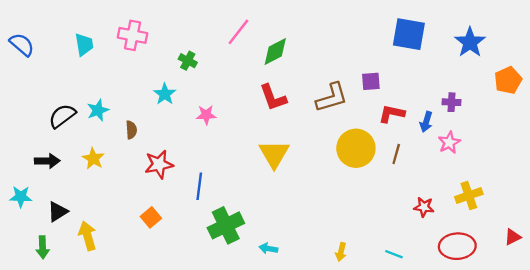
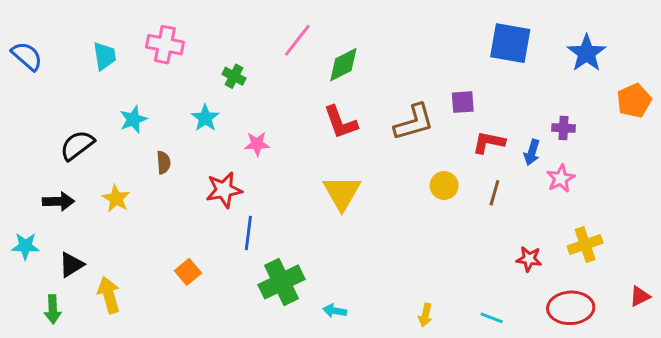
cyan star: (98, 110) -> (133, 119), moved
yellow circle: (356, 148) -> (444, 186), size x0.6
red star: (159, 164) -> (224, 190), moved

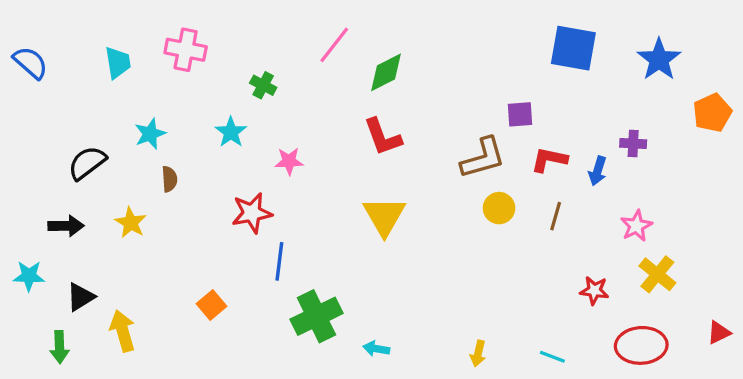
brown L-shape: (414, 122) -> (483, 158), moved
brown semicircle: (164, 163) -> (169, 179), moved
pink star: (561, 178) -> (636, 226), moved
yellow cross: (585, 245) -> (657, 274), turned -32

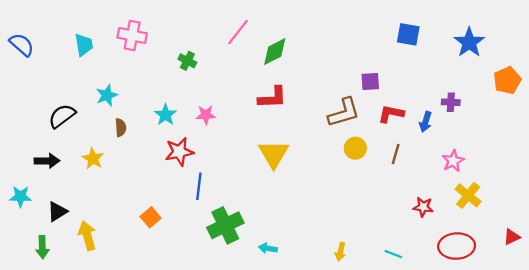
blue square: (573, 48) -> (408, 34), size x0.7
cyan star: (231, 132) -> (165, 115), moved
red L-shape: (383, 137) -> (272, 98), turned -72

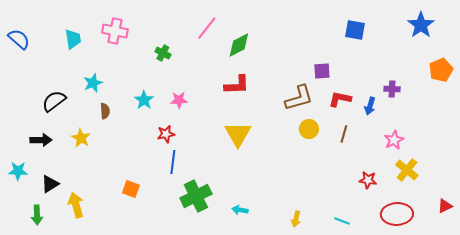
blue star: (469, 42) -> (421, 25), moved
red star: (179, 152) -> (166, 134), moved, size x0.7
orange square: (151, 217) -> (131, 189), turned -30
cyan arrow: (268, 248) -> (240, 210), moved

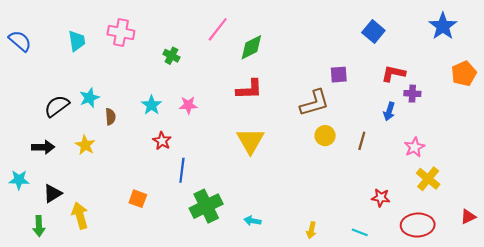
blue square: (355, 30) -> (373, 31), turned 30
cyan star: (93, 83) -> (89, 98), moved
red L-shape: (340, 99) -> (393, 74), moved
red star: (166, 134) -> (162, 141), moved, turned -30
red star: (368, 180) -> (381, 198), moved

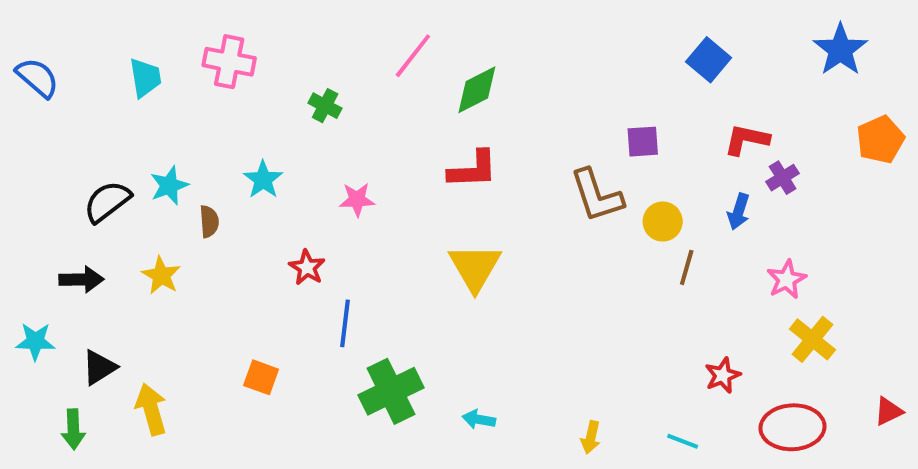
purple cross: (412, 94) -> (783, 178), turned -35
brown L-shape: (315, 103) -> (597, 196), turned 88
cyan star: (151, 105) -> (263, 180), moved
yellow circle: (325, 136) -> (663, 222), moved
red star: (381, 198) -> (723, 375), turned -30

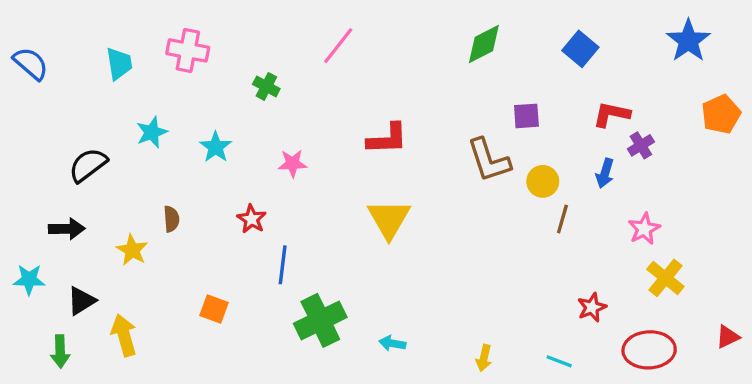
green diamond: (477, 90) -> (484, 44), moved
cyan star: (169, 186) -> (152, 132), moved
brown semicircle: (209, 222) -> (171, 219), moved
yellow star: (161, 275) -> (132, 250), moved

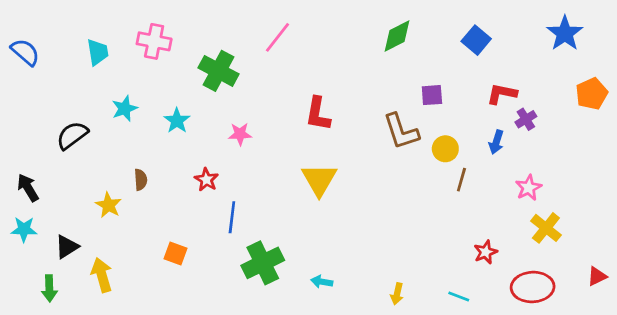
green cross: (266, 86) -> (218, 71), size x1.8
red L-shape: (387, 139) -> (318, 114), turned 102
black arrow: (67, 229) -> (28, 188), moved, turned -120

